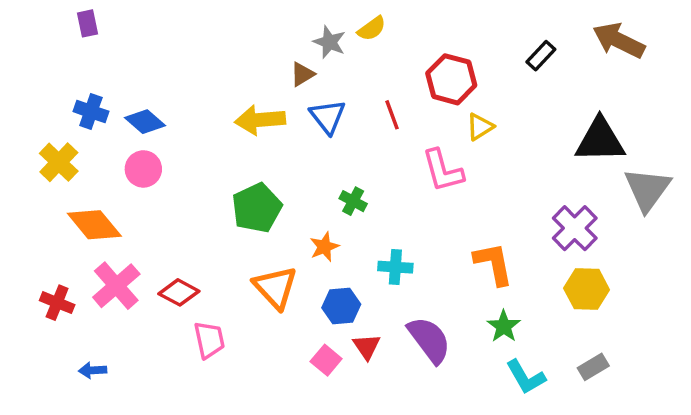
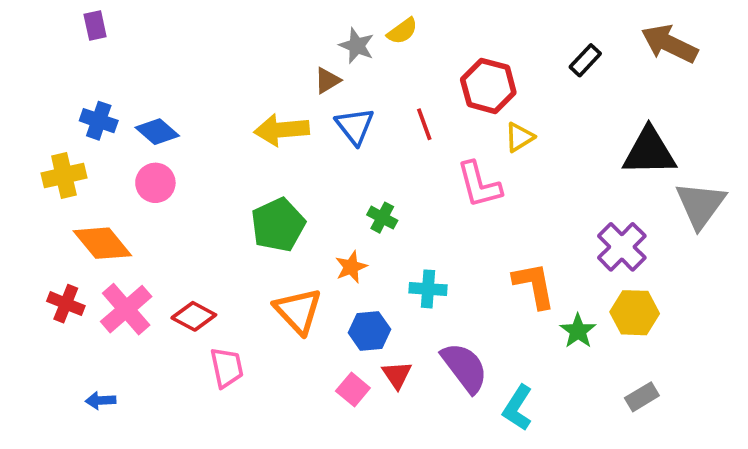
yellow cross: (59, 162) -> (64, 176), turned 33
red cross: (57, 303) -> (66, 304), moved
green star: (504, 326) -> (578, 331), moved
cyan L-shape: (526, 377) -> (518, 408), moved, turned 63

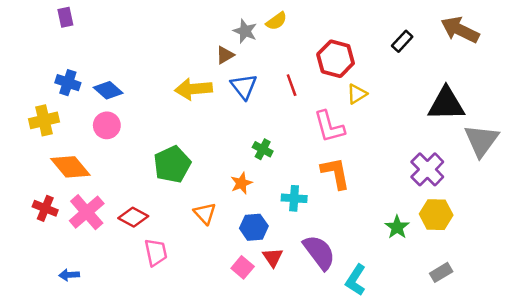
green pentagon: (278, 225) -> (172, 164), moved
orange L-shape: (534, 285) -> (336, 173), moved
orange triangle: (298, 311) -> (205, 213), size x0.7

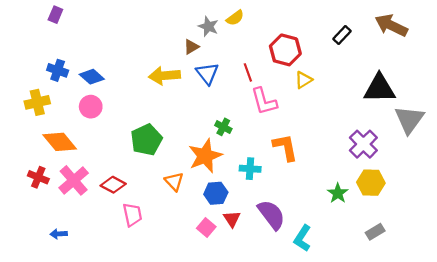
purple rectangle: (65, 17) -> (55, 15), turned 35
pink L-shape: (329, 127) -> (264, 101), moved
orange star: (241, 183) -> (205, 156), size x1.8

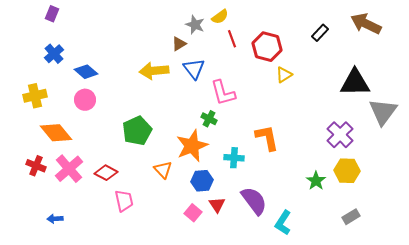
blue cross: (58, 70) -> (54, 54), moved, turned 30
red line: (248, 72) -> (232, 39), moved
pink L-shape: (264, 101) -> (223, 93), moved

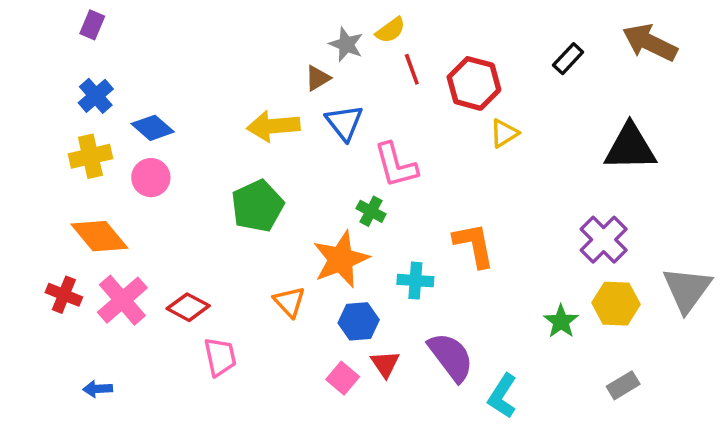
yellow cross: (35, 96) -> (90, 156), moved
gray triangle: (383, 112) -> (687, 289), moved
green pentagon: (137, 131) -> (257, 206), moved

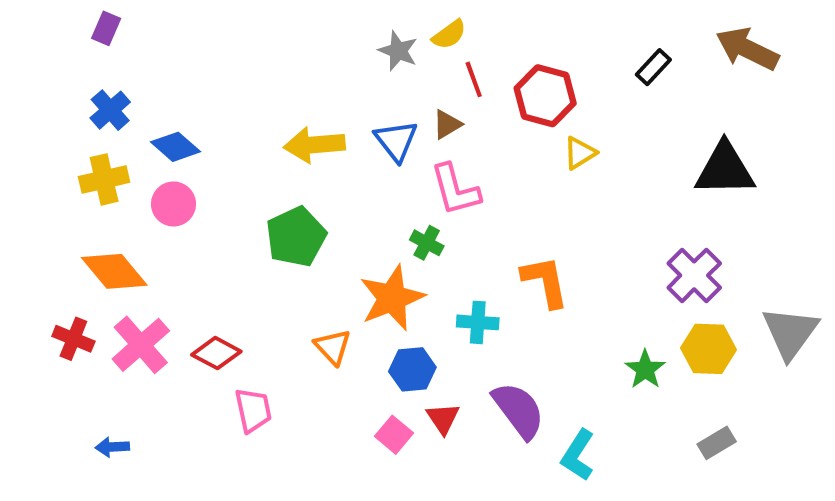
brown triangle: (318, 78) -> (447, 124), moved

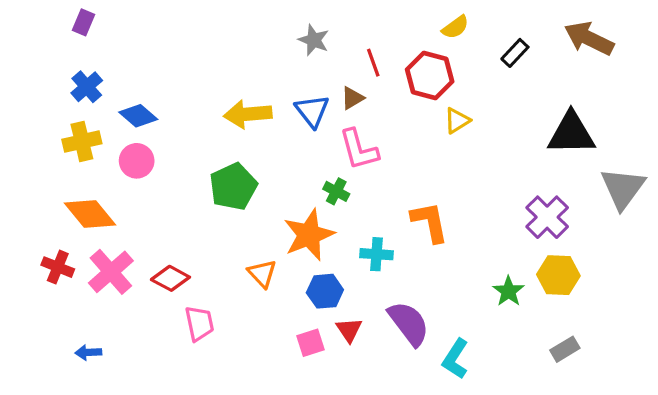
yellow semicircle: (449, 35) -> (455, 27), moved
gray triangle: (790, 333) -> (623, 188), moved
pink square: (394, 435) -> (310, 343), turned 32

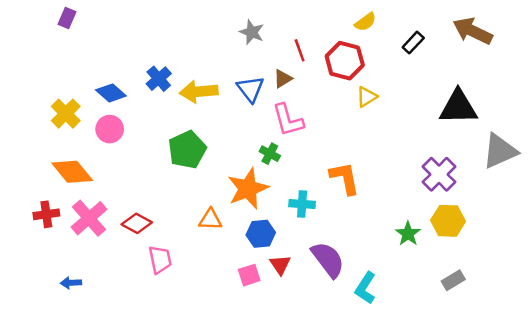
blue cross: (87, 87) -> (159, 79), moved
yellow cross: (82, 142) -> (66, 114), turned -32
gray triangle: (623, 188) -> (500, 151), turned 30
red cross: (58, 267) -> (46, 214), turned -30
orange triangle: (262, 274) -> (210, 219), turned -45

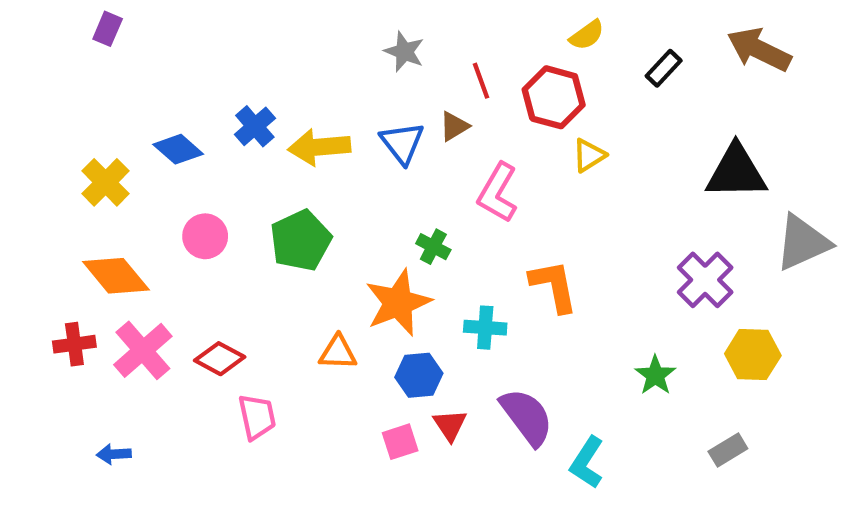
pink L-shape: (288, 120) -> (498, 193), moved, turned 45
pink circle: (110, 129) -> (205, 236), moved
yellow hexagon: (448, 221) -> (753, 355), moved

